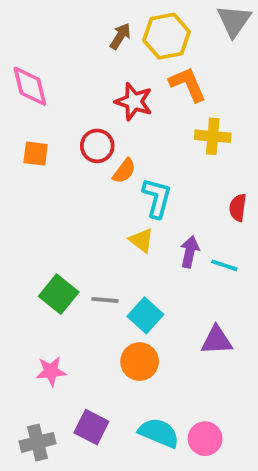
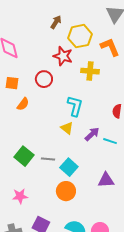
yellow hexagon: (167, 36) -> (80, 36), moved
orange L-shape: (188, 84) -> (110, 47), moved
yellow cross: (213, 136) -> (90, 71), moved
orange semicircle: (124, 171) -> (23, 104), moved
purple arrow: (190, 252) -> (92, 134), turned 35

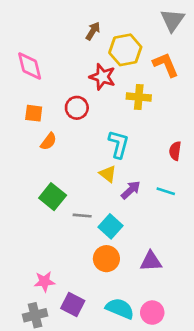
purple arrow: (92, 134) -> (131, 190), moved
green square: (24, 156) -> (53, 197), moved
purple triangle: (106, 180) -> (151, 261), moved
pink star: (20, 196) -> (44, 282), moved

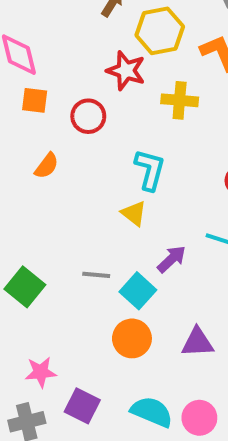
orange square: (34, 113) -> (35, 100), moved
purple arrow: (131, 190) -> (172, 259), moved
green square: (53, 197) -> (25, 287), moved

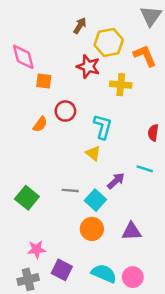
orange square: (35, 100) -> (44, 81), moved
red circle: (88, 116) -> (65, 111), moved

